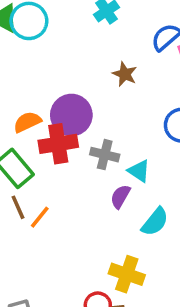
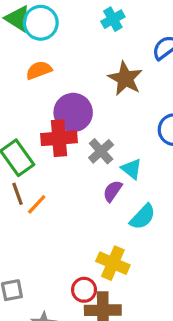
brown star: (125, 74) -> (125, 79), size x1.5
orange semicircle: (27, 122) -> (39, 70), moved
gray cross: (105, 155) -> (101, 151), turned 30

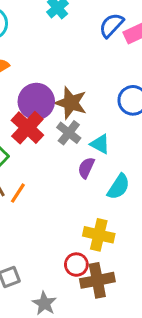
brown star: (125, 79) -> (71, 103), moved
red cross: (59, 138) -> (27, 128), turned -32

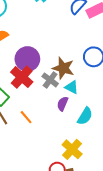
brown star: (71, 103) -> (63, 68), moved
orange line: (18, 193) -> (26, 117), moved, turned -72
yellow cross: (99, 235) -> (72, 149), turned 30

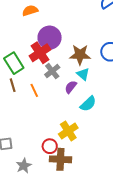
brown star: (63, 68) -> (80, 55), turned -30
gray cross: (50, 80) -> (52, 71), moved

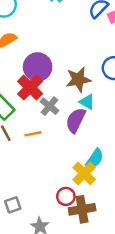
purple semicircle: (71, 87) -> (76, 120), size x1.5
orange line: (34, 90) -> (33, 134), turned -64
cyan semicircle: (88, 104) -> (95, 159), moved

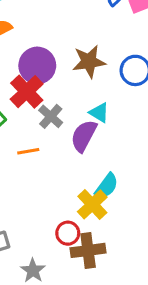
brown star: (78, 80) -> (89, 61), moved

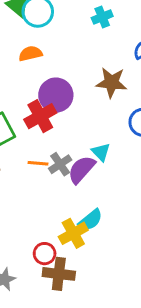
brown star: (89, 61) -> (112, 83), moved
gray cross: (51, 116) -> (60, 164), moved
orange line: (28, 151) -> (38, 163), moved

